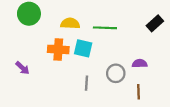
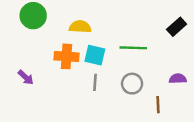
green line: (105, 28) -> (133, 48), moved
purple semicircle: (140, 64) -> (178, 79), moved
gray line: (86, 83) -> (95, 82), moved

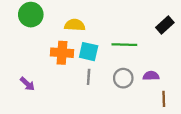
purple arrow: (26, 77) -> (27, 84), moved
purple semicircle: (178, 79) -> (151, 76), moved
brown line: (158, 105) -> (164, 99), moved

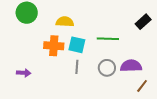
purple semicircle: (151, 76) -> (131, 66), size x1.5
purple arrow: (27, 84) -> (24, 73), turned -40
brown line: (164, 99) -> (142, 86), turned 40

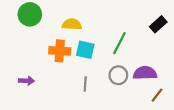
green line: (108, 39) -> (119, 43), turned -65
gray line: (77, 67) -> (85, 84), moved

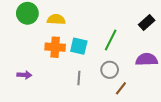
yellow semicircle: (72, 24) -> (56, 19), moved
purple semicircle: (145, 73) -> (147, 60), moved
brown line: (157, 95) -> (121, 88), moved

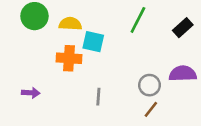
green line: (111, 40) -> (138, 20), moved
cyan square: (79, 46) -> (93, 42), moved
gray circle: (110, 70) -> (149, 85), moved

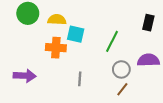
green line: (138, 20) -> (112, 41), moved
black rectangle: (183, 28) -> (148, 23), turned -35
purple arrow: (31, 93) -> (25, 76), size x1.5

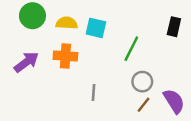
cyan square: (76, 34) -> (96, 28), moved
purple semicircle: (148, 60) -> (174, 101), moved, turned 60
purple arrow: (25, 76) -> (26, 62), moved, turned -40

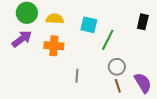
cyan square: (96, 28) -> (89, 25), moved
purple arrow: (26, 62) -> (22, 39), moved
brown line: (143, 105) -> (118, 86), turned -56

